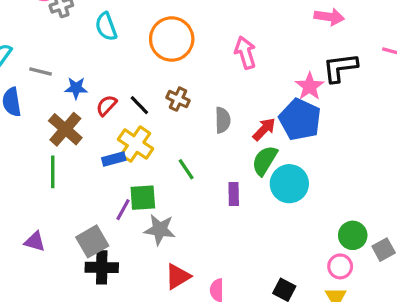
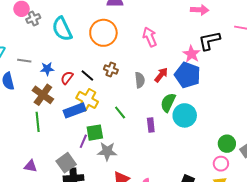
cyan semicircle: (106, 27) -> (62, 29), size x1.4
red arrow: (264, 129) -> (161, 75), moved
blue rectangle: (114, 159) -> (75, 110), size x1.5

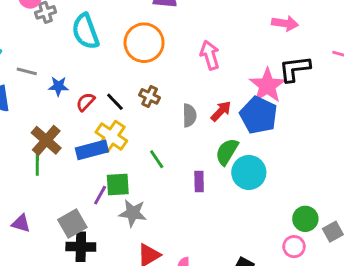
pink star: (191, 54) -> (267, 85), size x1.4
brown cross: (43, 95) -> (46, 140), moved

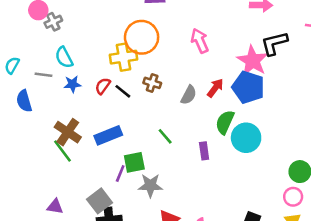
cyan semicircle: (85, 31) -> (64, 57), moved, size x0.7
red semicircle: (86, 102) -> (103, 86), moved
gray semicircle: (189, 115) -> (189, 95), turned 36
yellow cross: (111, 137) -> (124, 57), moved, turned -36
green line: (37, 161) -> (62, 151), turned -30

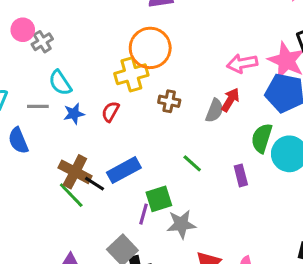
pink arrow: (200, 41) -> (242, 63), moved, turned -70
red arrow: (215, 88) -> (230, 100), moved
black line: (123, 91) -> (95, 184), moved

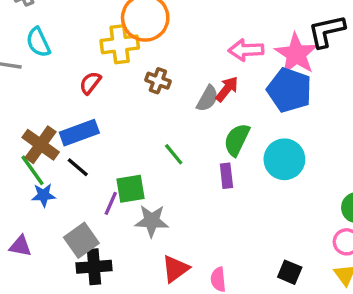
blue star: (74, 114) -> (44, 195), moved
green semicircle: (262, 138) -> (237, 140), moved
blue rectangle: (124, 170) -> (79, 133), moved
black line: (95, 184) -> (78, 167), moved

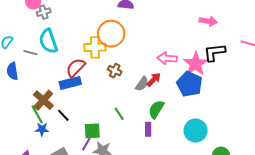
cyan semicircle: (38, 42) -> (48, 41), size x1.4
red semicircle: (90, 83) -> (76, 68), size x1.5
blue rectangle: (79, 133) -> (70, 83), moved
cyan circle: (284, 159) -> (196, 131), moved
purple line: (111, 203) -> (86, 144), moved

